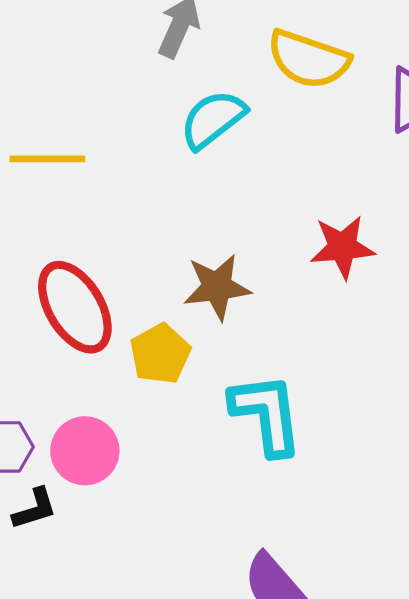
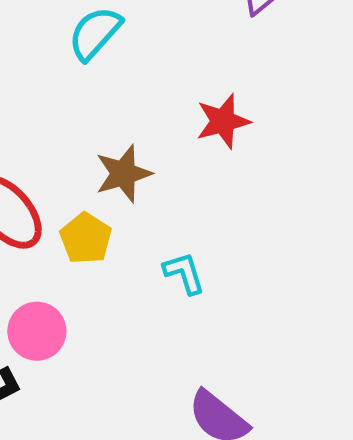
cyan L-shape: (267, 414) -> (184, 273), size x0.6

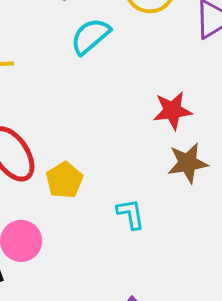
brown star: (123, 174) -> (188, 163), moved

